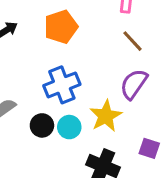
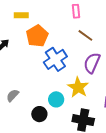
blue cross: (62, 85) -> (55, 59), moved
black circle: (42, 125) -> (39, 114), moved

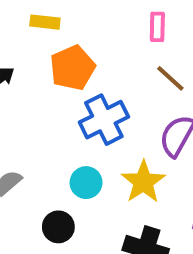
cyan circle: (56, 99) -> (86, 183), moved

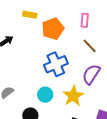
orange pentagon: (72, 68) -> (53, 29), moved

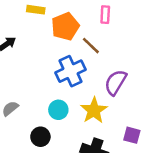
brown line: (90, 46) -> (91, 46), moved

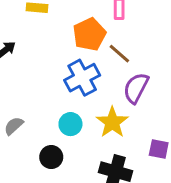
orange pentagon: (65, 26) -> (89, 34), moved
brown line: (91, 46) -> (119, 54), moved

